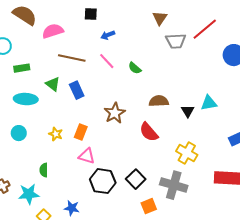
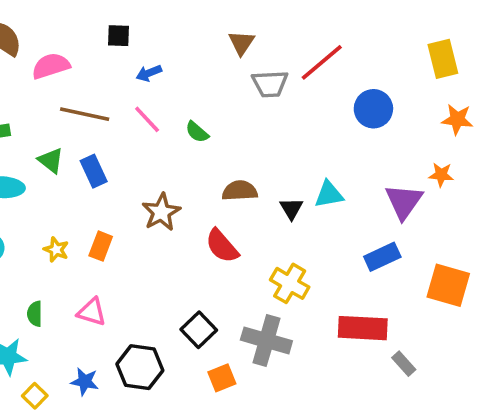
pink triangle: (87, 156) -> (92, 312), moved
black hexagon: (103, 181) -> (140, 367), moved

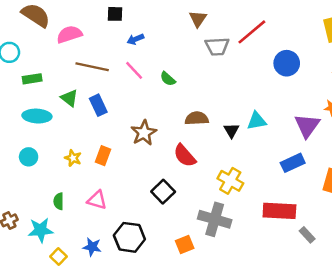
black square: (199, 330) -> (163, 192), moved

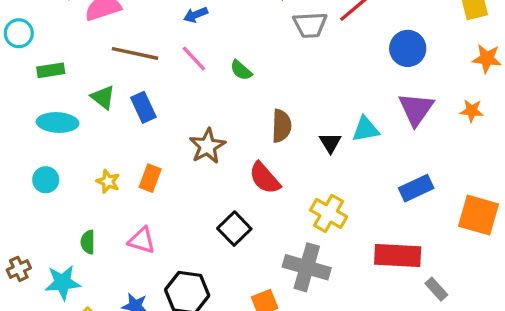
brown semicircle: (197, 118) -> (281, 126), turned 95
purple triangle: (307, 126) -> (416, 109), moved

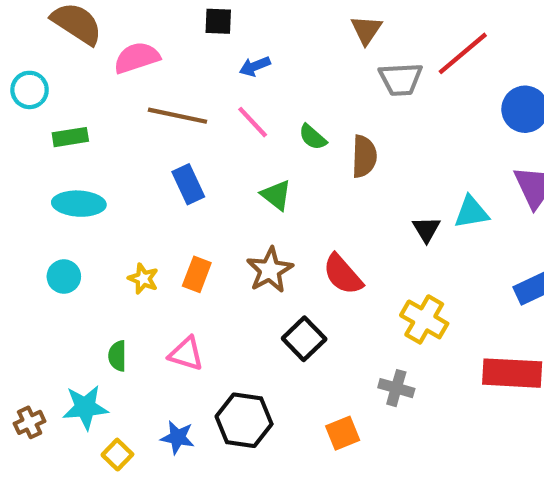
green triangle: (103, 97) -> (276, 195), moved
brown semicircle: (281, 126) -> (364, 156), moved
brown star: (207, 146) -> (270, 270), moved
gray cross: (307, 267) -> (396, 388), size x0.6
brown cross: (19, 269) -> (30, 422), moved

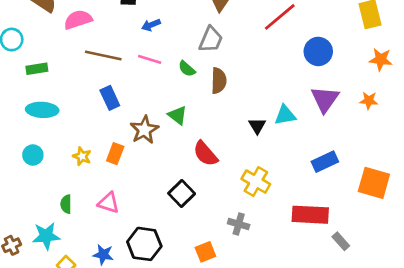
gray trapezoid: (401, 79) -> (211, 40), moved, turned -64
pink line: (253, 122) -> (150, 59), turned -30
green triangle: (276, 195) -> (178, 115), moved
brown star: (270, 270) -> (144, 130), moved

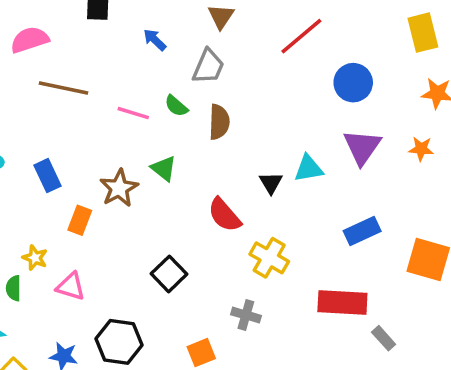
blue arrow: (151, 25) -> (155, 40), moved, turned 66
pink line: (150, 59) -> (133, 113), moved
blue rectangle: (110, 98) -> (48, 176), moved
red semicircle: (205, 154) -> (224, 215), moved
yellow star: (82, 156) -> (35, 258), moved

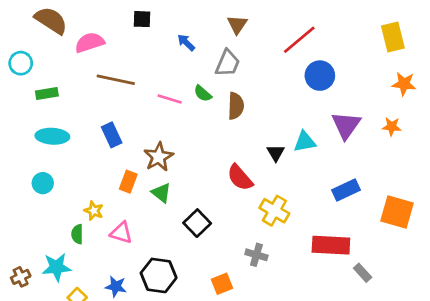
blue circle: (353, 83) -> (320, 76), moved
green triangle: (164, 168) -> (161, 193), moved
blue rectangle: (48, 176) -> (112, 135), moved

